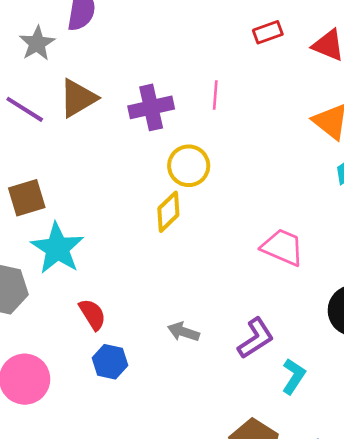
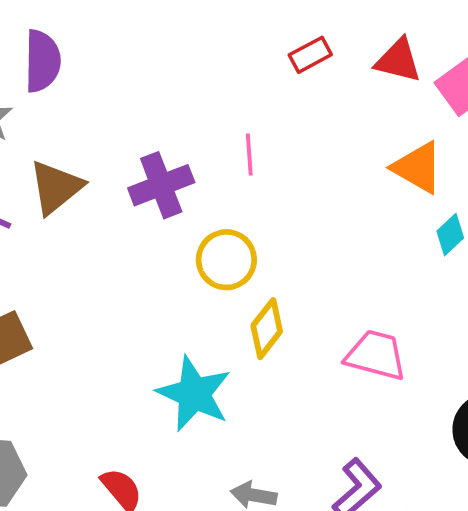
yellow diamond: (168, 212) -> (267, 329), moved
cyan star: (57, 248) -> (194, 394), moved

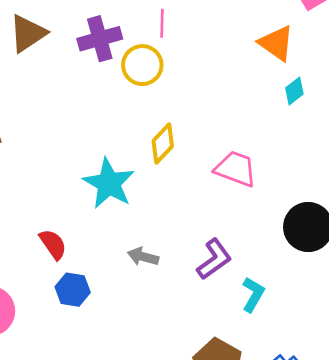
yellow circle: (226, 260) -> (142, 65), moved

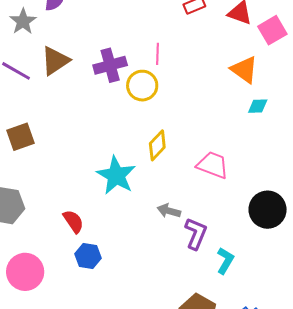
cyan diamond: (294, 91) -> (258, 106), turned 35
gray arrow: (143, 257) -> (169, 211), moved
purple L-shape: (214, 259) -> (196, 234), turned -32

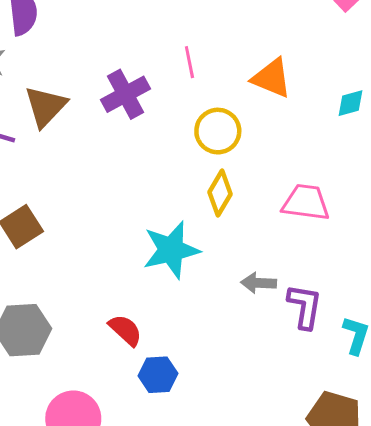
orange triangle: (244, 70) -> (272, 78), moved
yellow circle: (142, 86) -> (218, 131), moved
cyan star: (116, 175) -> (171, 250), turned -30

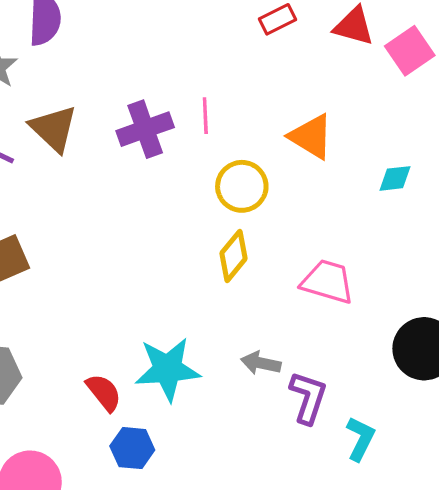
pink line: (189, 62) -> (205, 116), moved
brown triangle: (46, 106) -> (54, 129), turned -39
cyan star: (171, 250) -> (168, 369), moved

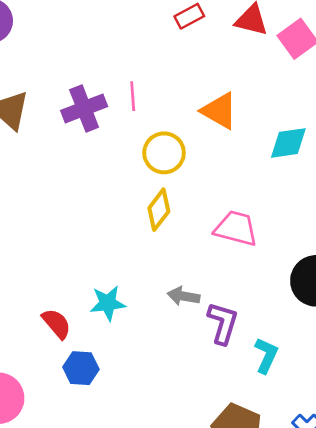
cyan diamond: (395, 178) -> (288, 143), size x1.4
cyan star: (168, 369) -> (108, 303), size x0.7

